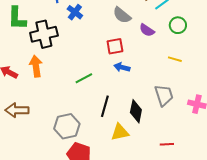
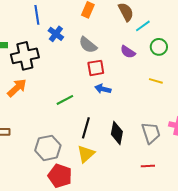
gray semicircle: (122, 15) -> (88, 45), moved
orange arrow: (36, 66) -> (17, 88), turned 55
gray trapezoid: (164, 95) -> (151, 133), moved
yellow triangle: (120, 132) -> (86, 154), moved, turned -30

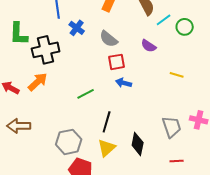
green circle: (159, 47) -> (185, 27), moved
black diamond: (117, 133) -> (138, 144), moved
red line: (148, 166) -> (177, 161), moved

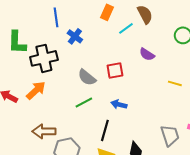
cyan line: (164, 20) -> (126, 28), moved
gray semicircle: (109, 39) -> (87, 77), moved
blue arrow: (124, 83) -> (119, 104), moved
brown arrow: (19, 126) -> (44, 131), moved

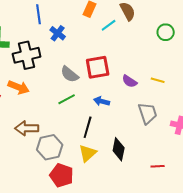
purple semicircle: (147, 54) -> (130, 81), moved
red square: (115, 70) -> (98, 67), size x1.4
orange arrow: (36, 90) -> (19, 87), turned 65
gray trapezoid: (170, 135) -> (148, 113), moved

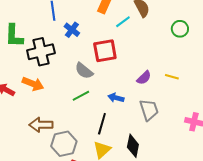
red square: (98, 67) -> (105, 51), moved
purple semicircle: (130, 81) -> (144, 78), turned -77
gray trapezoid: (148, 113) -> (149, 110), moved

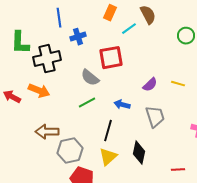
blue cross: (72, 30) -> (78, 37), turned 35

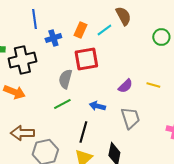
orange rectangle: (110, 13) -> (80, 30), moved
gray semicircle: (90, 78) -> (65, 79), turned 66

